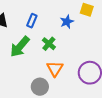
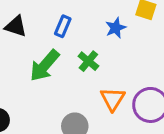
orange triangle: (55, 69) -> (113, 99), moved

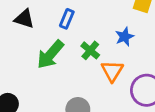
blue star: (116, 28) -> (125, 37), moved
orange triangle: (113, 99) -> (112, 71), moved

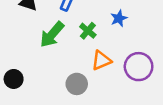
orange triangle: (112, 71) -> (101, 60), moved, turned 35

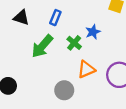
blue star: (119, 18) -> (93, 32), moved

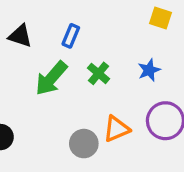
blue star: (93, 32) -> (149, 70), moved
orange triangle: (86, 69) -> (116, 129), moved

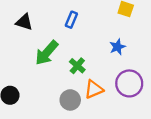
blue rectangle: (71, 36) -> (71, 20), moved
green cross: (99, 73) -> (77, 66), moved

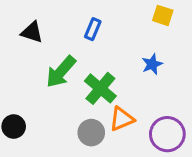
green cross: (77, 66) -> (100, 88), size x1.5
purple circle: (129, 83) -> (167, 134), moved

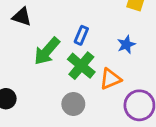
blue rectangle: (93, 29) -> (81, 35), moved
orange triangle: (122, 119) -> (110, 79), moved

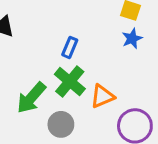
blue star: (126, 45) -> (132, 39), moved
green arrow: (47, 51) -> (31, 98), moved

